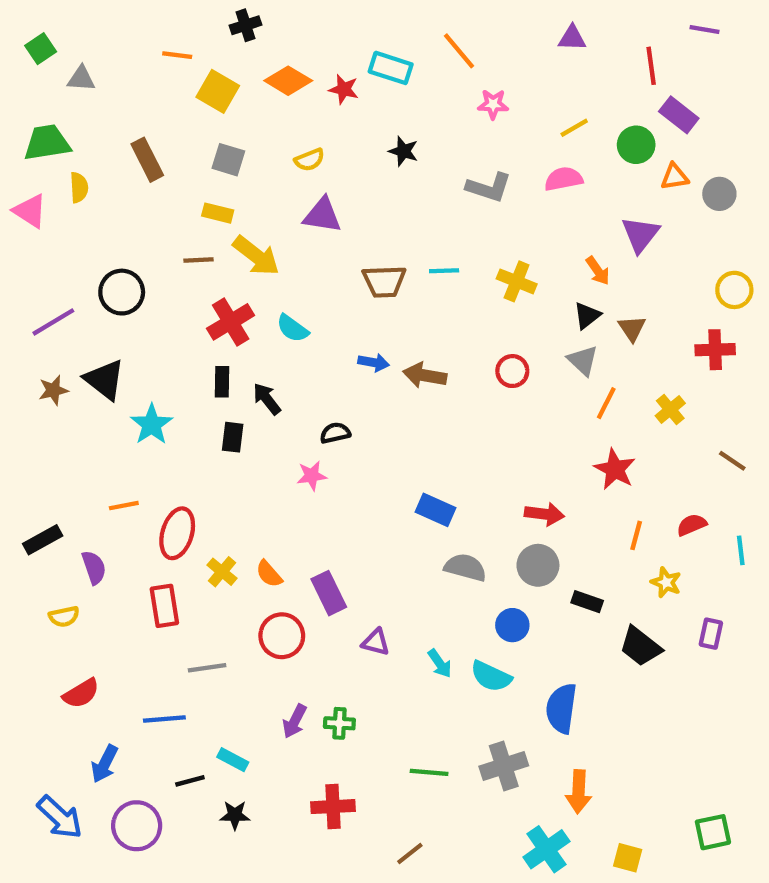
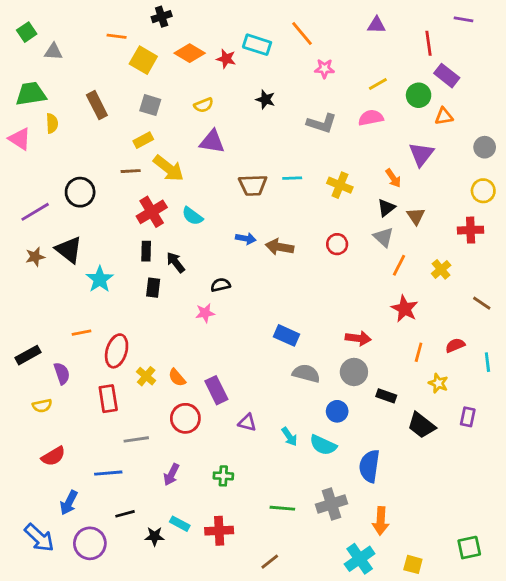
gray circle: (719, 194) -> (485, 147), moved
yellow rectangle: (218, 213) -> (143, 140), turned -42
purple arrow: (295, 721) -> (171, 475), moved
cyan rectangle: (233, 760) -> (180, 524), moved

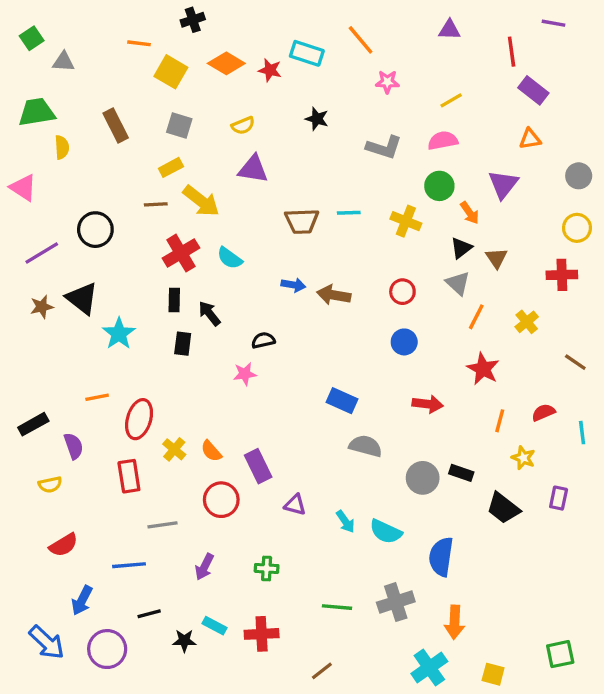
green circle: (419, 95) -> (439, 186), moved
pink triangle: (20, 139) -> (23, 188), moved
gray circle: (354, 372) -> (423, 478), moved
blue circle: (337, 411) -> (404, 342), moved

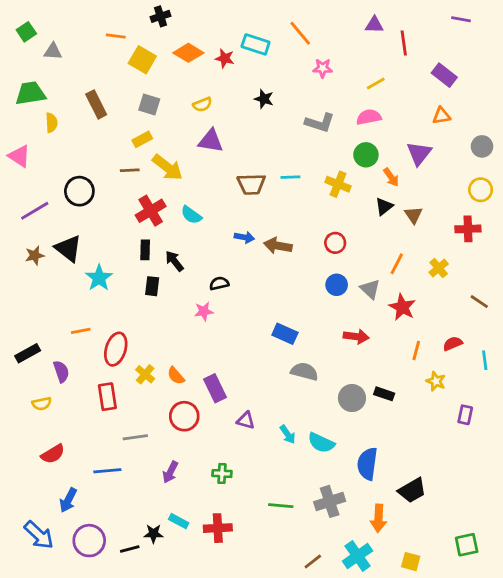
red line: (512, 52) -> (404, 43), moved
gray triangle: (458, 283) -> (370, 289), moved
black trapezoid: (503, 508) -> (412, 490), moved, turned -68
black line: (149, 614) -> (130, 549), moved
brown line: (322, 671) -> (313, 562), moved

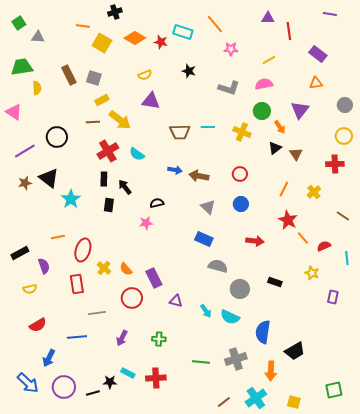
gray square: (149, 104) -> (94, 78), moved
gray triangle: (370, 289) -> (208, 207), moved
orange line: (416, 351) -> (303, 238), moved, turned -56
gray circle: (352, 398) -> (240, 289), moved

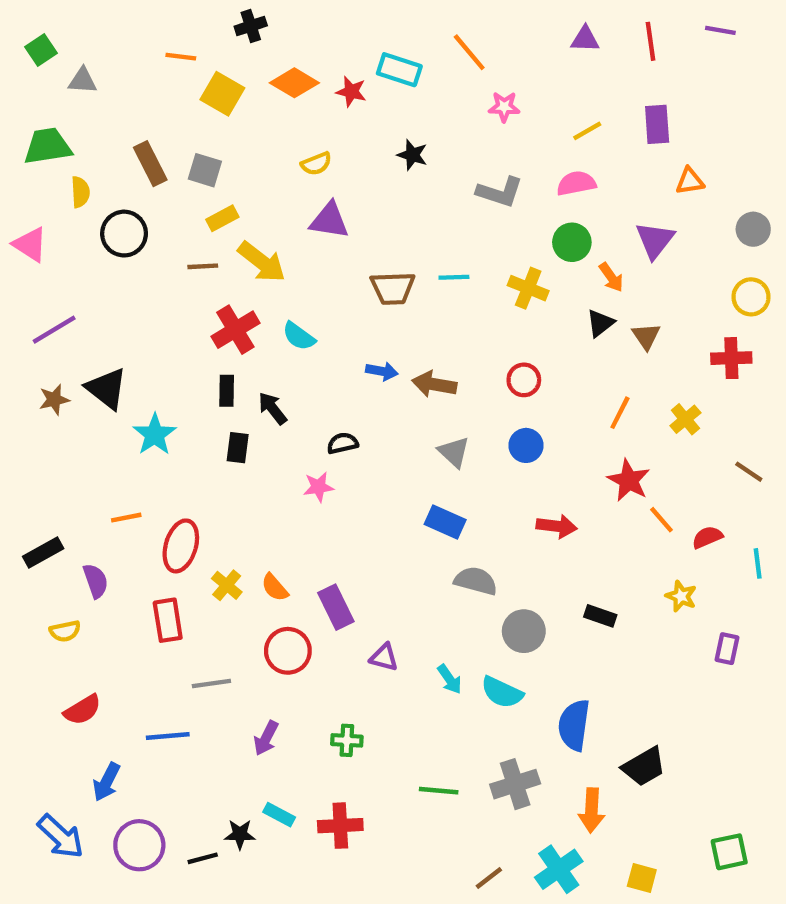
red line: (289, 31) -> (651, 41), moved
purple rectangle: (318, 54) -> (657, 124), moved, turned 48
black circle: (57, 137) -> (124, 234), moved

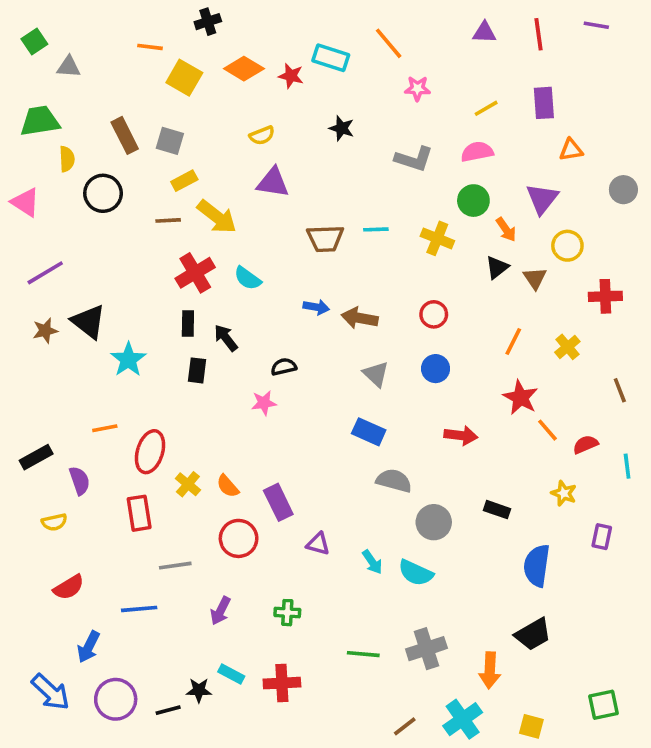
yellow circle: (751, 297) -> (567, 246), moved
brown line: (749, 472) -> (620, 390), turned 35
blue semicircle: (574, 725) -> (537, 566), moved

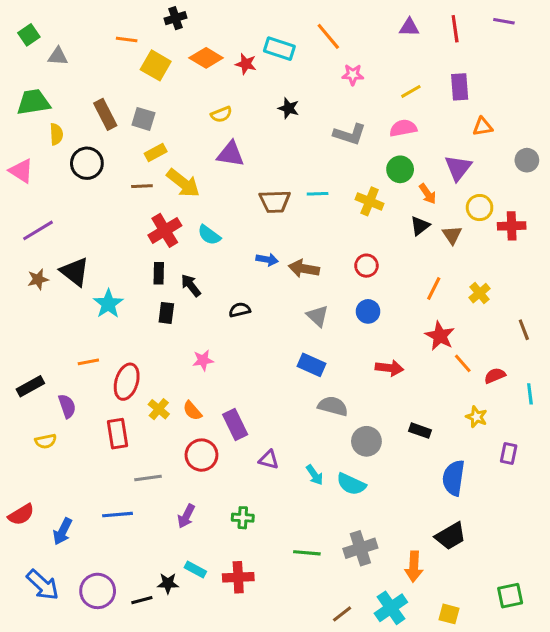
red cross: (605, 296) -> (512, 226), moved
pink star: (264, 403) -> (203, 360), moved
red semicircle: (69, 587) -> (21, 515), moved
blue arrow: (89, 647) -> (62, 531), moved

